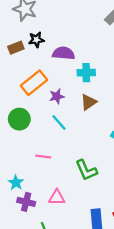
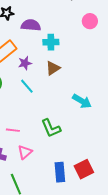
pink line: (43, 157) -> (13, 130), moved
pink triangle: (57, 197) -> (25, 152), turned -42

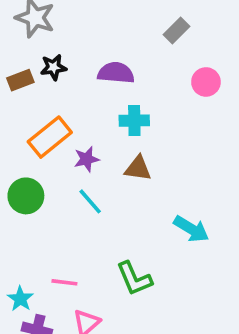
purple semicircle: (31, 25) -> (116, 73), moved
brown triangle: (53, 68) -> (138, 168), turned 42

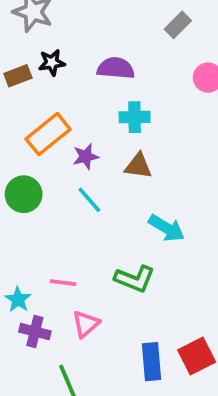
cyan arrow: (191, 229) -> (167, 228), moved
green L-shape: (134, 279) -> (135, 279), turned -45

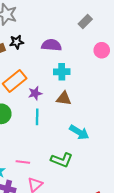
cyan line: (89, 200) -> (37, 117), turned 42

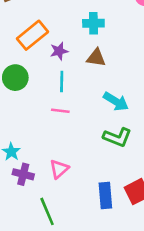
green L-shape: (62, 160) -> (117, 137), moved
pink line: (23, 162) -> (60, 111), moved

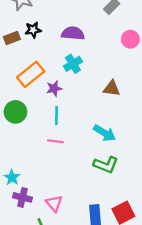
cyan cross: (93, 23) -> (73, 64), moved, turned -30
brown triangle: (96, 58) -> (112, 88), moved
pink triangle: (59, 169) -> (54, 203), moved, turned -30

